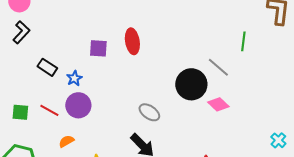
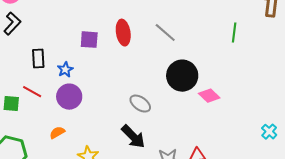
black rectangle: (47, 67) -> (38, 59), turned 54
gray line: (218, 67) -> (165, 33), moved
red line: (49, 110) -> (32, 92), moved

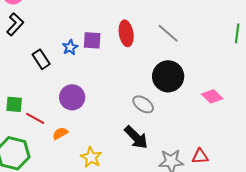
black rectangle: (38, 59) -> (41, 59), turned -30
blue star: (65, 70) -> (70, 47), moved
black circle: (182, 76) -> (168, 76), moved
red line: (32, 92) -> (35, 118), moved

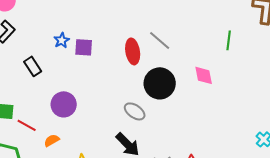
red ellipse: (126, 33) -> (133, 51), moved
blue star: (70, 47) -> (62, 40), moved
pink diamond: (212, 96) -> (204, 75), moved, turned 35

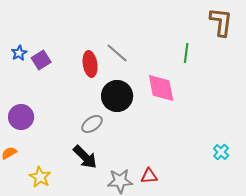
purple square: (84, 47) -> (41, 60), turned -36
pink diamond: (204, 75) -> (161, 88), size x1.5
gray ellipse: (135, 111) -> (92, 124), turned -70

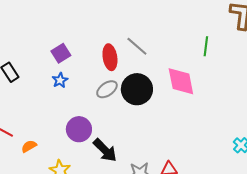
blue star: (19, 53) -> (60, 80), moved
purple circle: (21, 117) -> (79, 129), moved
gray ellipse: (92, 124) -> (107, 89), moved

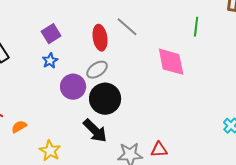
black circle: (137, 89) -> (105, 99), moved
purple circle: (79, 129) -> (73, 87), moved

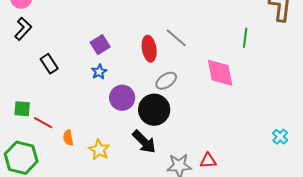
gray ellipse: (97, 70) -> (166, 81), moved
orange semicircle: (19, 127) -> (68, 138), turned -70
yellow star: (50, 151) -> (99, 150), moved

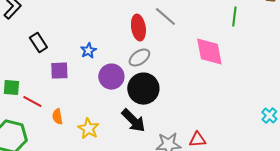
purple square: (100, 45) -> (59, 71), moved, turned 30
gray ellipse: (166, 81) -> (139, 58), moved

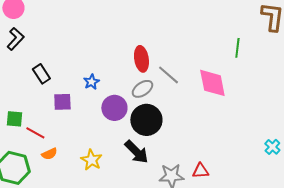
gray line: (165, 17) -> (168, 75), moved
orange semicircle: (57, 117) -> (49, 154), moved, turned -105

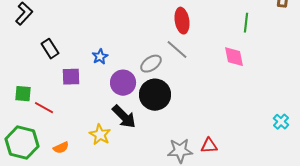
red ellipse: (141, 59) -> (182, 21), moved
pink diamond: (212, 83) -> (234, 57), moved, size x0.7
black arrow: (136, 152) -> (124, 117), moved
orange semicircle: (49, 154) -> (61, 148), moved

